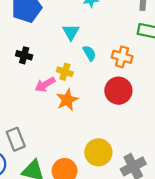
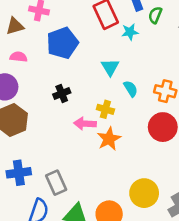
black cross: (24, 55) -> (62, 94), turned -35
pink arrow: (45, 85) -> (85, 124), turned 36

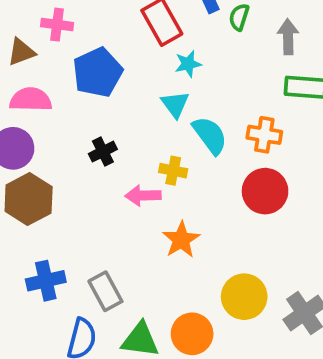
cyan star: (130, 32) -> (188, 64), moved
pink semicircle: (18, 57) -> (31, 100), size x1.5
cyan semicircle: (131, 89) -> (210, 135), size x1.5
orange star: (109, 139) -> (181, 240), moved

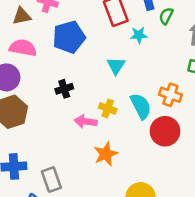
cyan star: (188, 64) -> (139, 35), moved
cyan semicircle: (210, 135) -> (141, 106), moved

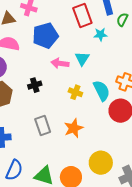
black cross: (64, 89) -> (35, 85), moved
pink arrow: (86, 121) -> (60, 63), moved
gray rectangle: (51, 180) -> (43, 126), moved

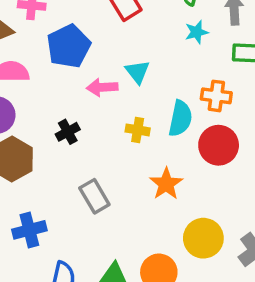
cyan star: (100, 34) -> (197, 32), moved
cyan semicircle: (102, 91) -> (180, 118), turned 50
orange star: (74, 128) -> (166, 184), moved

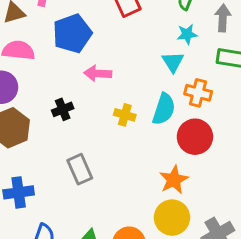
cyan triangle: (137, 72) -> (173, 62), moved
orange star: (166, 184) -> (174, 180), moved

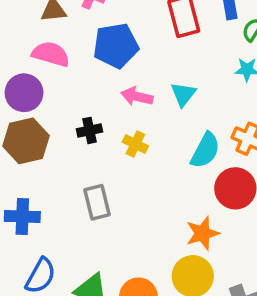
cyan triangle: (173, 62) -> (183, 94), moved
yellow cross: (125, 115) -> (135, 144), moved

